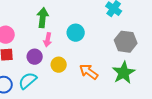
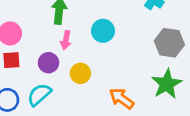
orange arrow: (89, 72) -> (122, 99), moved

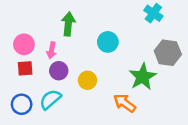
pink arrow: (66, 40) -> (52, 50), moved
green star: (167, 84) -> (143, 77), moved

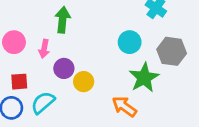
cyan circle: (108, 42) -> (130, 42), moved
red square: (25, 68) -> (19, 82), moved
purple circle: (59, 71) -> (64, 68), moved

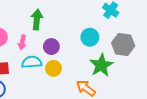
purple circle: (64, 68) -> (51, 47), moved
cyan semicircle: (43, 103) -> (32, 62), moved, turned 36

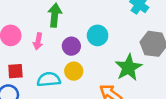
cyan circle: (90, 37) -> (98, 35), moved
cyan semicircle: (32, 62) -> (49, 79), moved

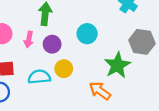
purple circle: (71, 46) -> (52, 44), moved

